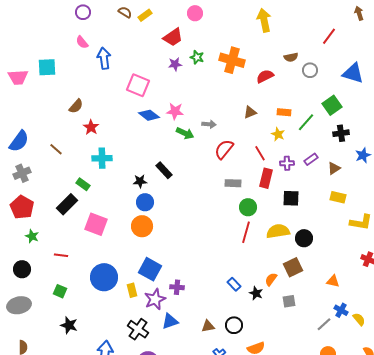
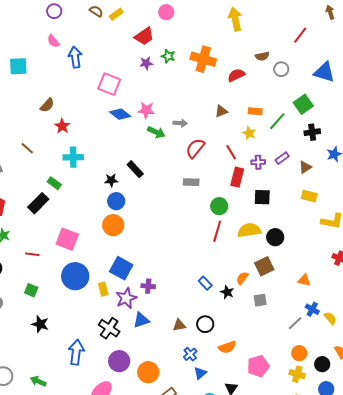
gray rectangle: (233, 183) -> (191, 182), moved
pink square: (96, 224) -> (67, 239), moved

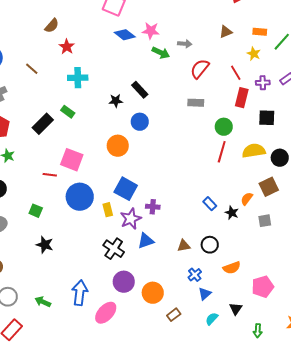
green rectangle: (54, 183) -> (68, 112), moved
blue circle: (116, 201) -> (140, 122), moved
red line: (32, 254) -> (50, 175), moved
blue arrow: (76, 352) -> (80, 293), moved

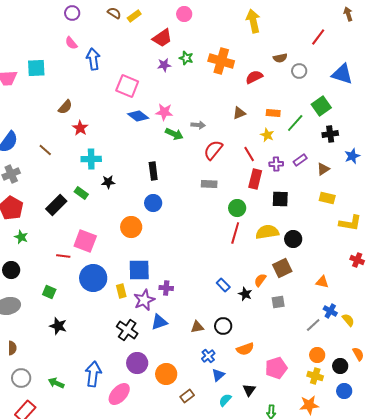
black rectangle: (140, 90) -> (153, 171), turned 36
black star: (116, 101) -> (108, 182), moved
blue square: (126, 189) -> (139, 270), turned -30

